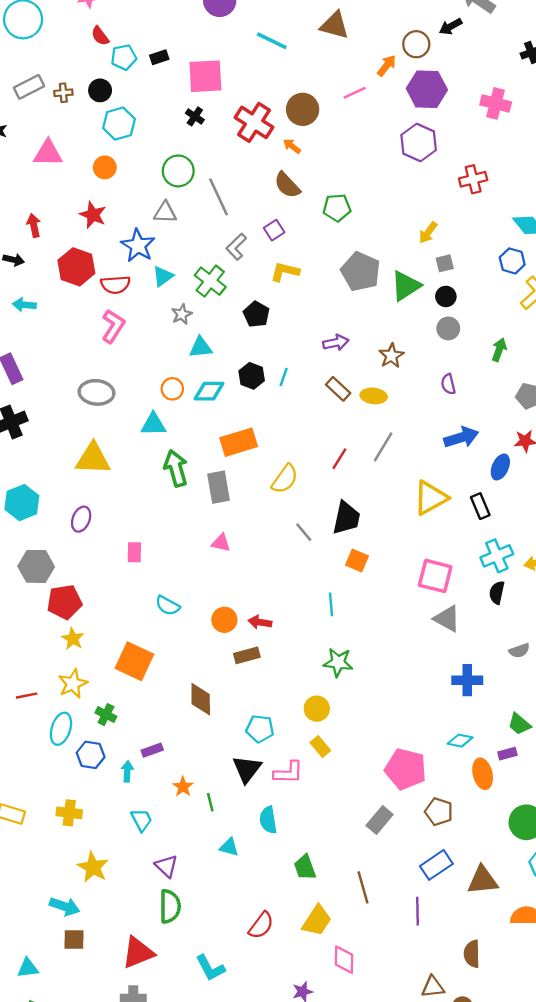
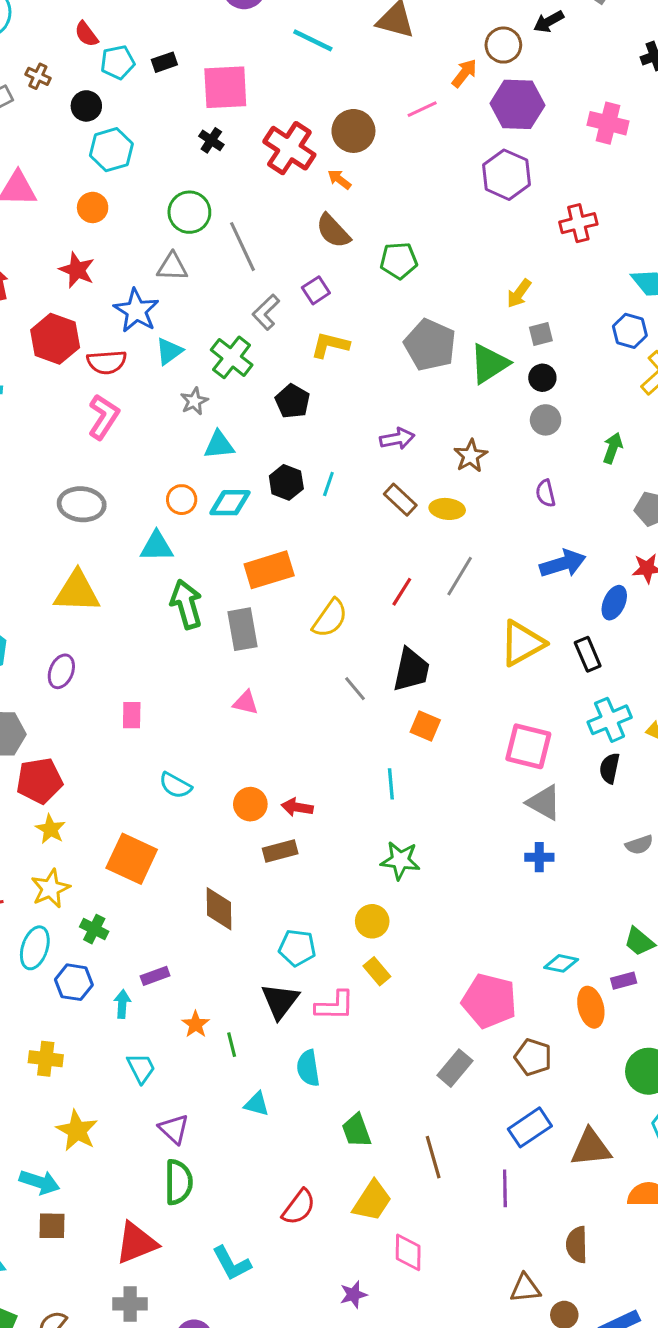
brown cross: (63, 93) -> (38, 76), moved, turned 30
blue cross: (467, 680) -> (539, 857), moved, size x0.7

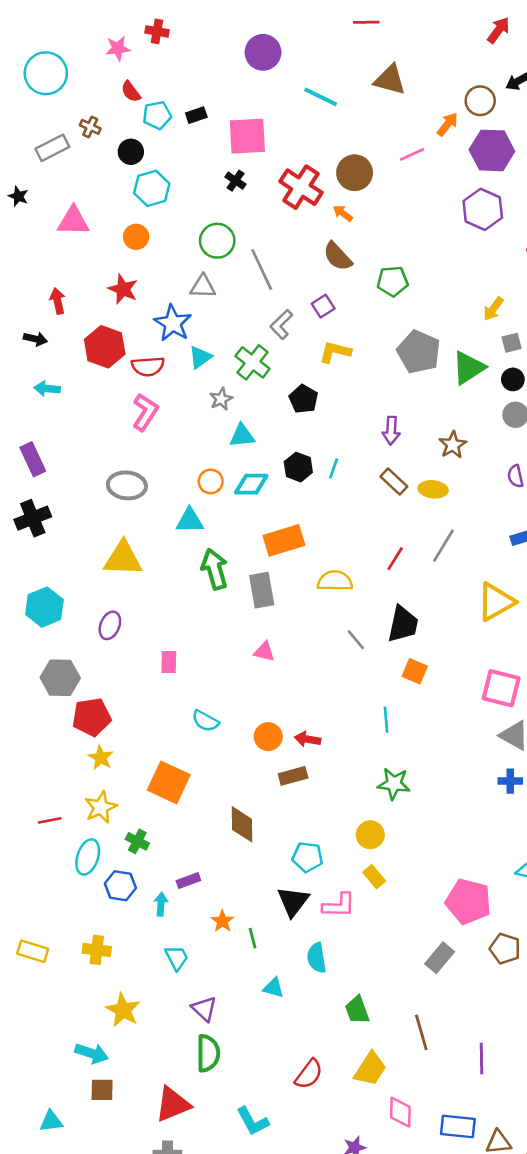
purple arrow: (397, 439) -> (391, 430), turned 104
yellow semicircle: (330, 618) -> (335, 581), turned -124
blue rectangle: (530, 1127) -> (458, 1127), moved, turned 40

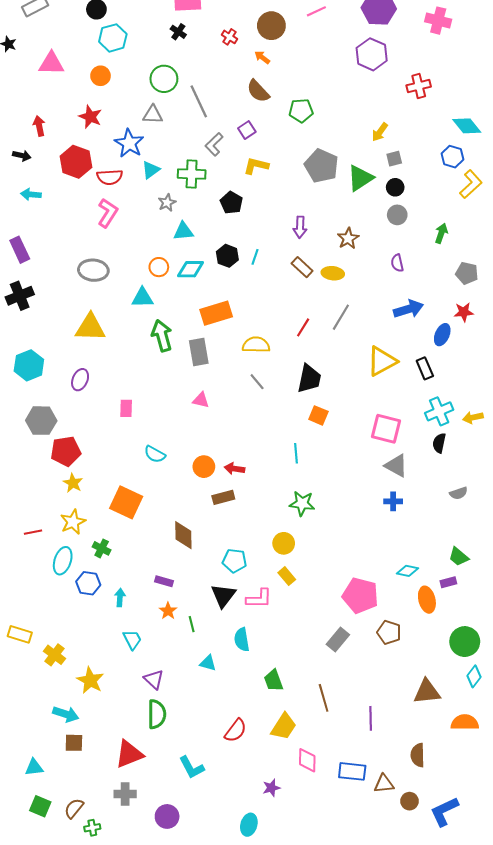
red cross: (301, 187) -> (229, 37), size x0.5
green cross: (253, 362) -> (192, 174), turned -36
gray line: (356, 640) -> (257, 382), moved
purple rectangle: (188, 881) -> (164, 581), moved, turned 36
yellow cross: (97, 950) -> (54, 655), moved, turned 30

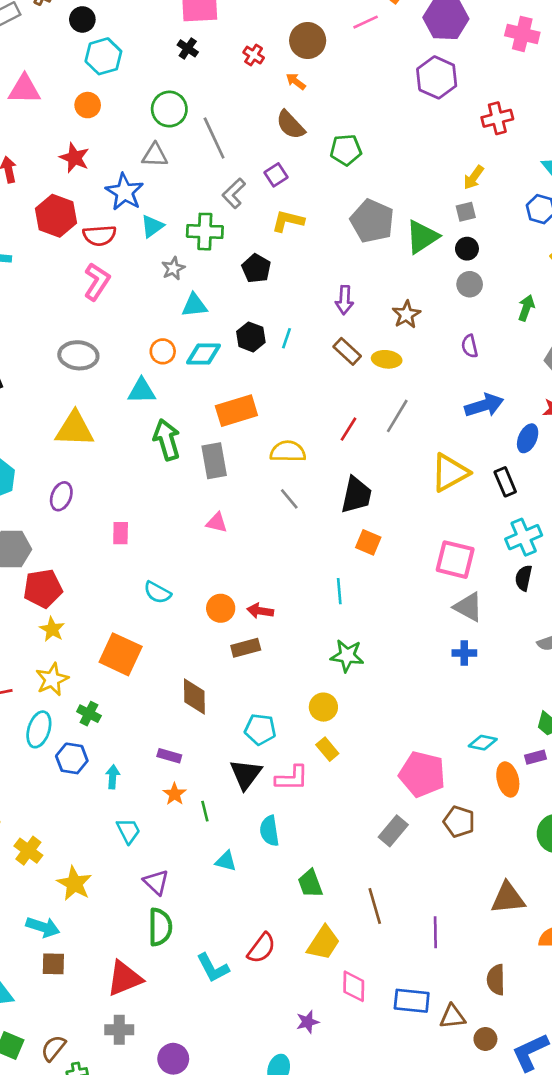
yellow arrow: (380, 132) -> (474, 178), moved
cyan L-shape: (192, 767) -> (213, 968), moved

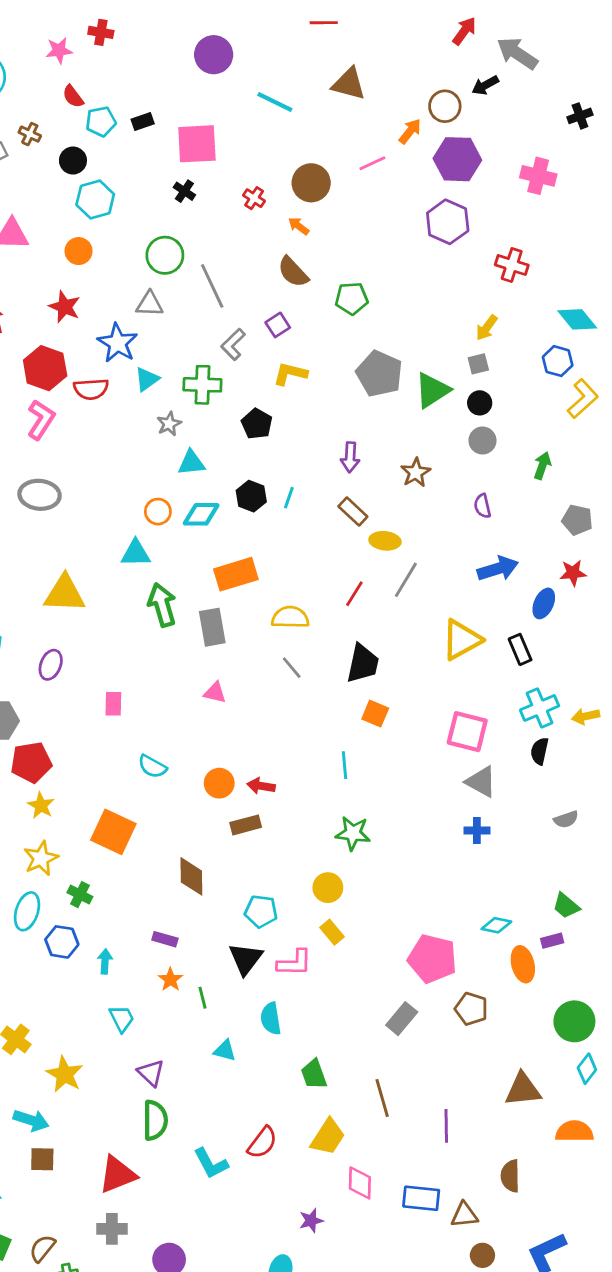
red cross: (497, 118) -> (512, 265), turned 32
pink L-shape: (97, 282) -> (41, 420), moved
gray ellipse: (78, 355) -> (40, 495), moved
yellow ellipse: (387, 359) -> (385, 541), moved
brown circle: (485, 1039) -> (482, 1255), moved

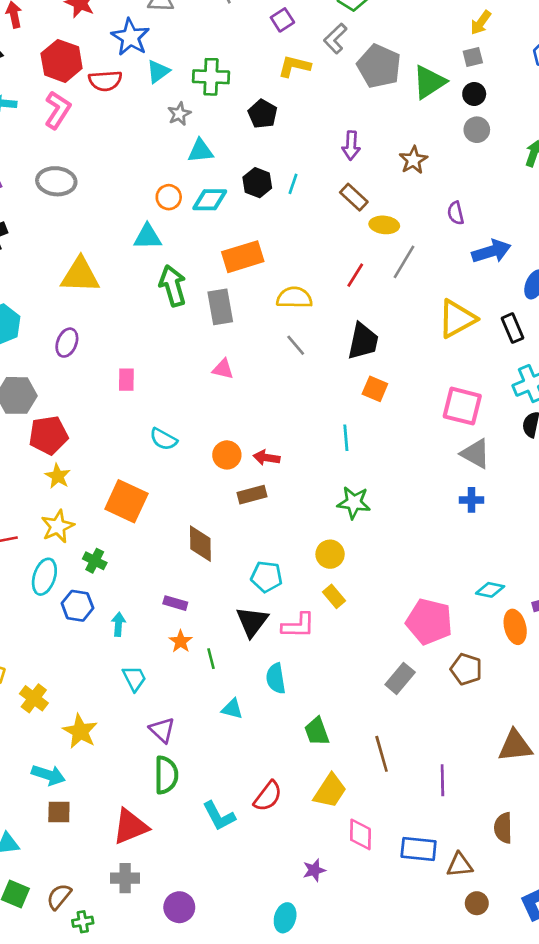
gray L-shape: (233, 344) -> (335, 38), moved
purple semicircle: (482, 506) -> (456, 213), moved

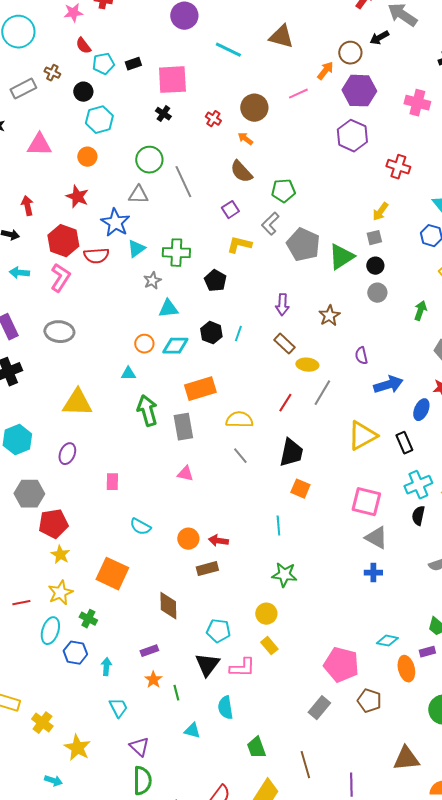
cyan triangle: (148, 237) -> (128, 374), size x0.7
purple rectangle: (175, 603) -> (149, 651), turned -36
cyan arrow: (48, 775) -> (53, 781), size x0.7

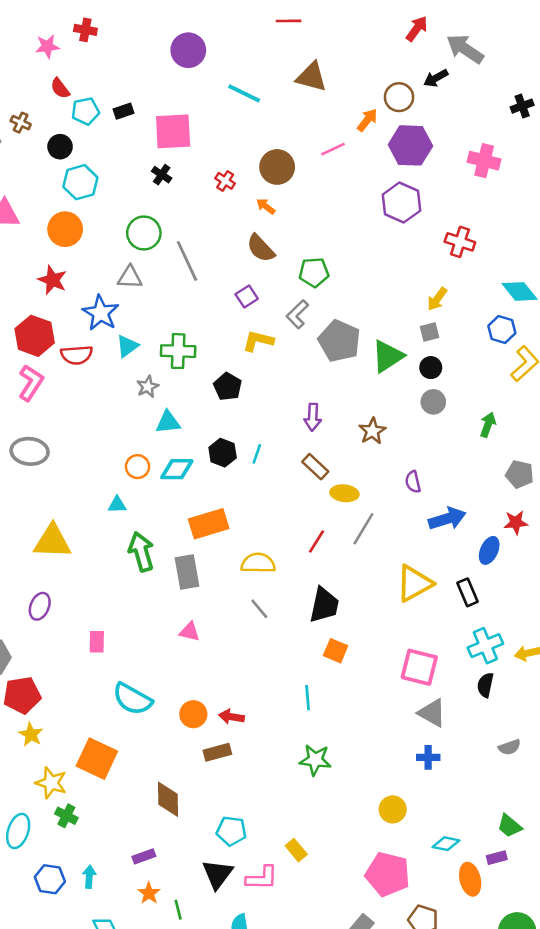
orange circle: (87, 157) -> (65, 229), size x1.4
cyan semicircle: (140, 527) -> (132, 699), size x1.5
yellow star: (60, 593) -> (51, 783), moved, turned -30
yellow circle: (266, 614) -> (393, 809), moved
blue hexagon: (75, 653) -> (50, 879), moved

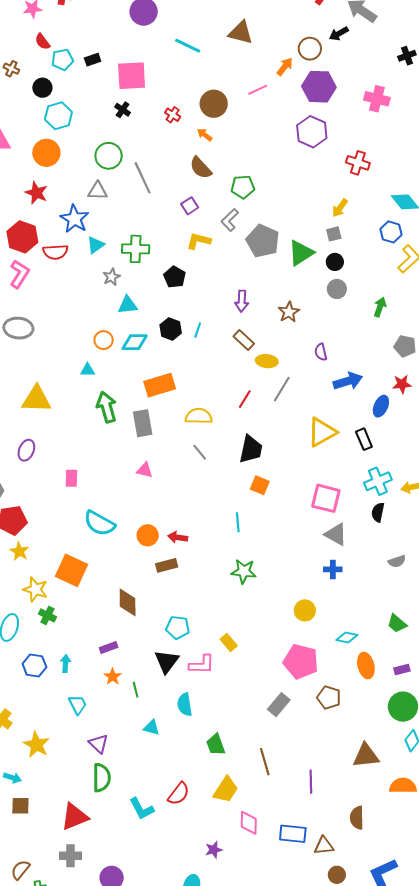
purple rectangle: (497, 858) -> (402, 670), moved

